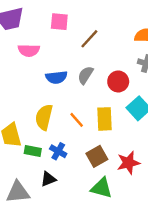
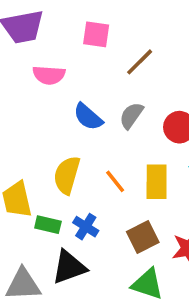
blue semicircle: (56, 77) -> (88, 117), turned 45
black triangle: (48, 179) -> (69, 267), size x1.5

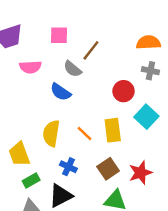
gray semicircle: (131, 116) -> (73, 69), moved, turned -78
green rectangle: (48, 225) -> (31, 180), moved, turned -35

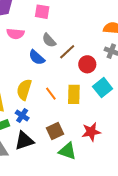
brown line: (91, 50) -> (67, 52), moved
blue cross: (68, 167) -> (22, 115), moved
brown square: (108, 169) -> (55, 131), moved

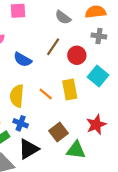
gray semicircle: (49, 40) -> (63, 17), moved

